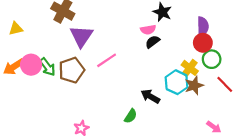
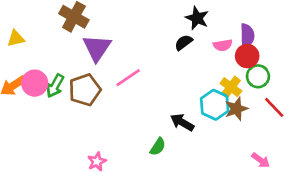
pink semicircle: (148, 30) -> (223, 45), moved
black semicircle: (153, 42) -> (184, 42), moved
green arrow: (47, 67) -> (55, 86), turned 66

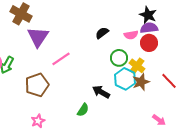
black star: (197, 18) -> (148, 15), moved
purple semicircle: (247, 36) -> (149, 28), turned -96
green circle: (258, 76) -> (119, 58), moved
brown pentagon: (85, 90) -> (37, 85), moved

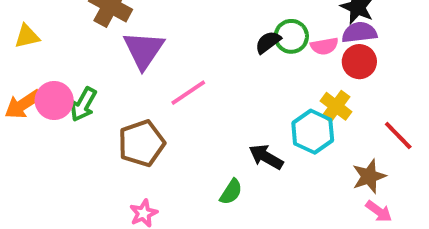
green circle: (119, 58) -> (291, 36), moved
brown star: (141, 82) -> (369, 176), moved

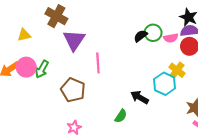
yellow triangle: (27, 36) -> (24, 35), moved
pink line: (188, 93) -> (98, 63), turned -60
brown pentagon: (142, 143) -> (73, 90), turned -30

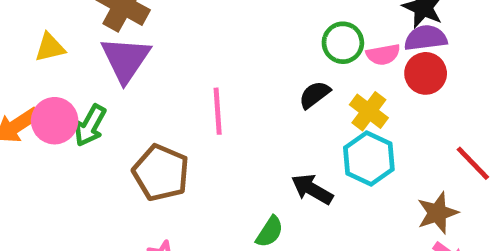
black semicircle: (141, 36) -> (315, 95), moved
purple triangle: (74, 40) -> (125, 59), moved
yellow cross: (177, 70) -> (369, 111), moved

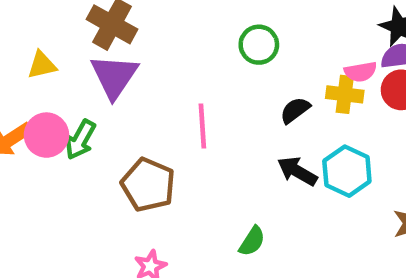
green circle: (343, 43) -> (259, 45), moved
yellow cross: (369, 111) -> (345, 94), moved, turned -30
black arrow: (312, 189) -> (297, 171), moved

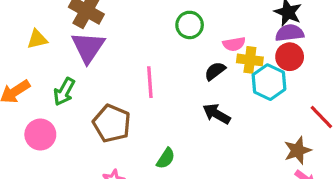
pink semicircle: (361, 72) -> (234, 44), moved
pink circle: (46, 135) -> (40, 135), moved
cyan hexagon: (347, 171) -> (269, 82), moved
green semicircle: (252, 241) -> (166, 158), moved

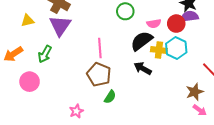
red circle: (290, 57) -> (176, 24), moved
yellow cross: (250, 60) -> (159, 50), moved
black semicircle: (215, 71) -> (142, 41), size x1.6
brown pentagon: (112, 123) -> (99, 74), moved

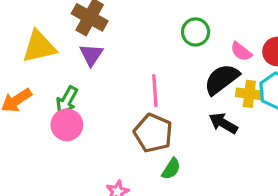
yellow triangle: (28, 20) -> (39, 47), size x1.6
pink semicircle: (154, 24) -> (241, 52), turned 48
purple triangle: (60, 26) -> (91, 55), size x0.7
pink circle: (30, 82) -> (67, 125), moved

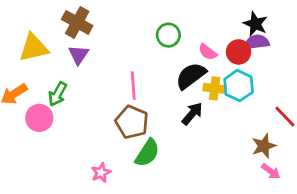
black arrow: (223, 123) -> (192, 114), turned 100
pink circle: (67, 125) -> (39, 118), moved
green semicircle: (171, 169) -> (147, 153), size x1.5

